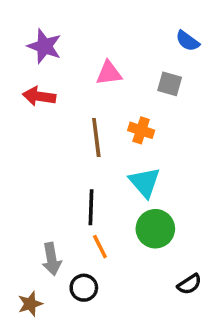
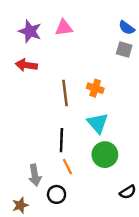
pink triangle: (109, 73) -> (64, 28), moved
gray square: (170, 84) -> (124, 49), moved

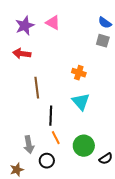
pink triangle: (64, 28) -> (53, 23), turned 35
purple star: (30, 31) -> (25, 26), turned 30
brown line: (65, 93) -> (37, 88), moved
green circle: (105, 155) -> (84, 146), moved

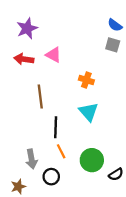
pink triangle: (53, 23) -> (53, 55), moved

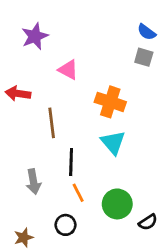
red arrow: (24, 59) -> (18, 94), moved
orange cross: (86, 80) -> (110, 102), size x1.5
gray arrow: (31, 159) -> (33, 182), moved

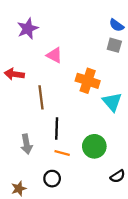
cyan triangle: (113, 142) -> (112, 102), moved
orange line: (78, 193) -> (62, 153), turned -48
green circle: (117, 204) -> (94, 146), moved

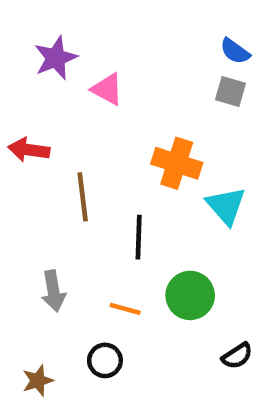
pink triangle: (54, 55) -> (107, 89), moved
black line: (57, 129) -> (139, 237), moved

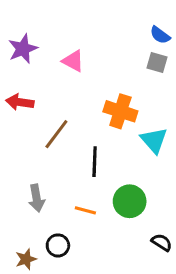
purple star: (56, 58) -> (23, 49), moved
brown line: (83, 197) -> (56, 134), turned 44
black semicircle: (237, 356) -> (162, 242), turned -115
black circle: (105, 360) -> (58, 245), moved

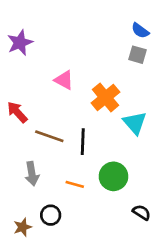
pink triangle: (73, 61) -> (64, 80), moved
red arrow: (20, 102) -> (17, 112), moved, turned 40
orange cross: (120, 111) -> (105, 97), turned 32
brown line: (56, 134) -> (49, 136), moved, turned 72

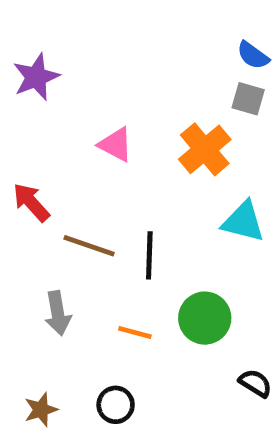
orange cross: (105, 97) -> (205, 149), moved
cyan triangle: (135, 123) -> (243, 222), turned -35
black circle: (51, 215) -> (116, 405), moved

